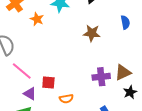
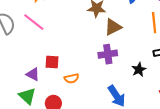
pink line: (22, 71) -> (34, 22), moved
brown triangle: (123, 73) -> (113, 27), moved

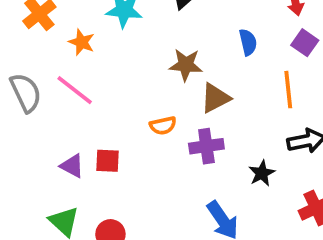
purple triangle: (33, 74) -> (72, 166), moved
orange semicircle: (72, 78) -> (163, 126), moved

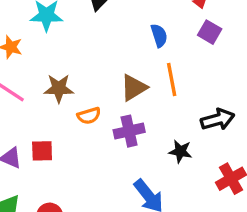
brown star: (186, 65) -> (59, 88), moved
orange line: (288, 90) -> (172, 79), moved
black star: (262, 173) -> (180, 151), turned -30

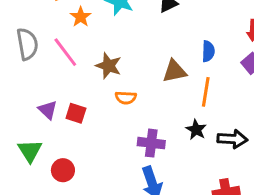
brown triangle: (134, 88) -> (174, 71), moved
purple cross: (129, 131) -> (151, 143), moved
black star: (180, 151) -> (196, 130), moved

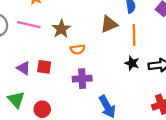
pink line: (65, 52) -> (29, 25), turned -30
brown star: (109, 66) -> (61, 29), turned 30
purple cross: (151, 143) -> (82, 79), moved

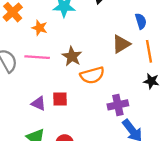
orange semicircle: (78, 49) -> (92, 75), size x1.5
purple cross: (82, 79) -> (118, 105), moved

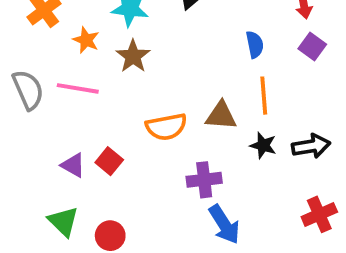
brown triangle: (121, 44) -> (221, 116), moved, turned 30
brown star: (72, 56) -> (133, 56), moved
red square: (60, 99) -> (109, 161), turned 35

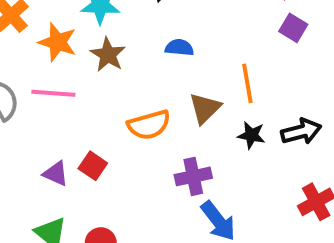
orange star: (86, 40) -> (58, 42), size x1.4
blue semicircle: (255, 45) -> (179, 48), moved, turned -68
brown triangle: (221, 116) -> (205, 108), turned -44

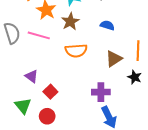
orange semicircle: (149, 125) -> (76, 51), moved
red square: (93, 166) -> (50, 92), moved

